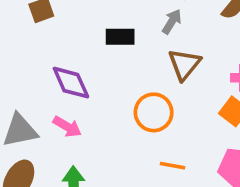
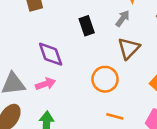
black rectangle: (120, 37) -> (87, 26), turned 66
pink arrow: (67, 127) -> (45, 84), turned -54

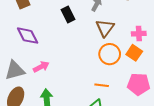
purple diamond: (51, 54) -> (28, 36), moved
orange circle: (105, 79) -> (110, 54), moved

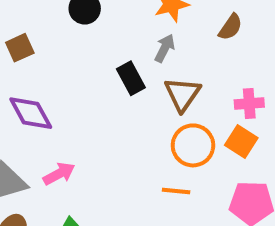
black rectangle: (68, 14) -> (131, 78), moved
orange line: (102, 85) -> (176, 191), moved

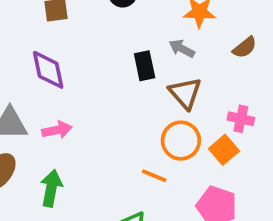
gray arrow: (165, 48) -> (182, 48), turned -105
brown triangle: (182, 94) -> (185, 93), turned -33

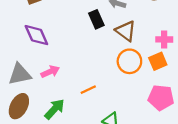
orange square: (224, 150) -> (158, 61), turned 30
orange line: (154, 176) -> (88, 90), moved, turned -35
green arrow: (51, 188) -> (55, 109), turned 45

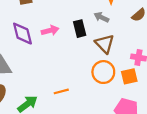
pink arrow: (50, 72) -> (50, 30), moved

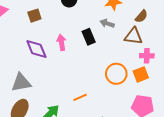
pink arrow: (50, 30) -> (61, 42), turned -77
brown triangle: (105, 44) -> (133, 36), moved, turned -30

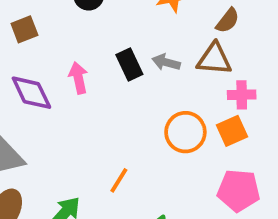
gray arrow: (107, 23) -> (166, 62), moved
orange line: (80, 97) -> (119, 180), turned -32

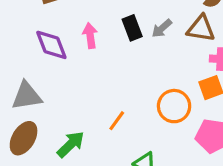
gray arrow: (166, 62) -> (162, 28), turned -60
orange circle: (185, 132) -> (174, 106), moved

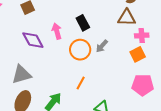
gray arrow: (162, 28) -> (102, 46), moved
orange circle: (174, 106) -> (80, 50), moved

